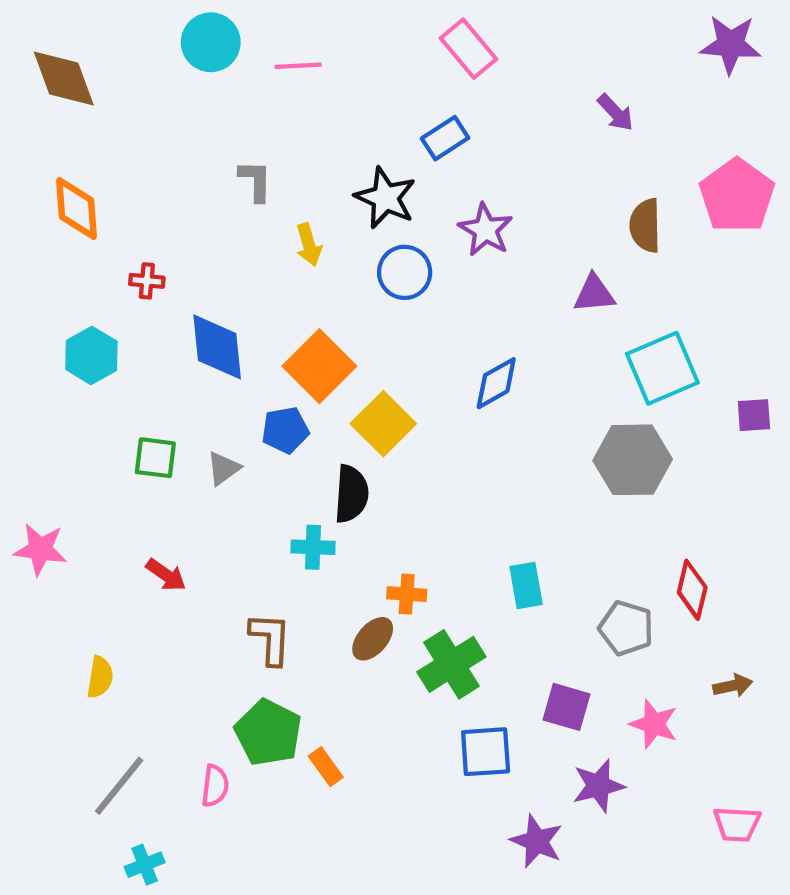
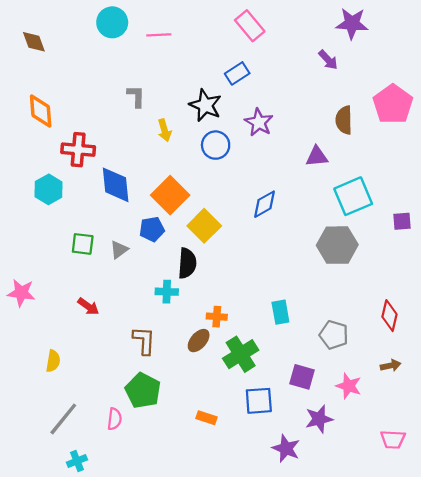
purple star: (731, 44) -> (352, 23), moved
brown diamond: (64, 78) -> (34, 42), size x0.7
red cross: (147, 281) -> (78, 150), size x1.8
red diamond: (692, 590) -> (389, 316), moved
orange rectangle: (326, 767) -> (207, 418), moved, turned -36

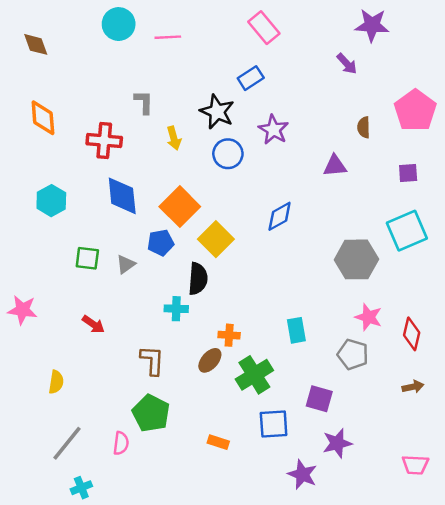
brown semicircle: (344, 120) -> (364, 127), size x0.7
red cross: (78, 150) -> (104, 141), moved
cyan square: (353, 196) -> (407, 231), moved
purple square: (402, 221) -> (408, 173), moved
pink star: (349, 386) -> (368, 317), moved

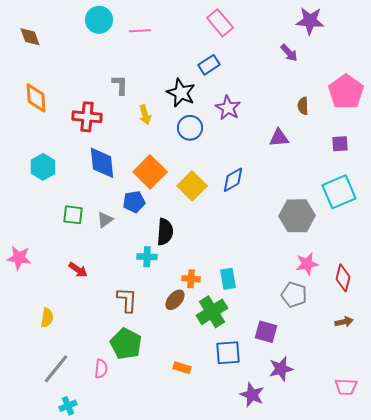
yellow square: (216, 239) -> (192, 186), moved
pink star: (368, 317) -> (307, 264), turned -30
cyan rectangle: (296, 330) -> (228, 279), moved

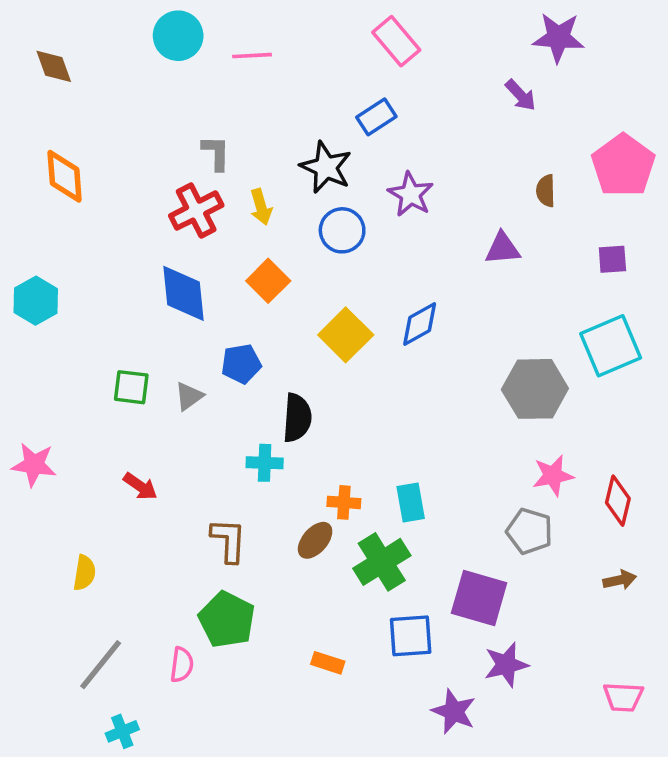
red cross: (87, 117) -> (196, 211), moved, turned -32
cyan hexagon: (43, 167) -> (36, 301), moved
orange square: (150, 172) -> (268, 281), moved, size x0.7
purple square: (266, 332) -> (479, 598), size x1.4

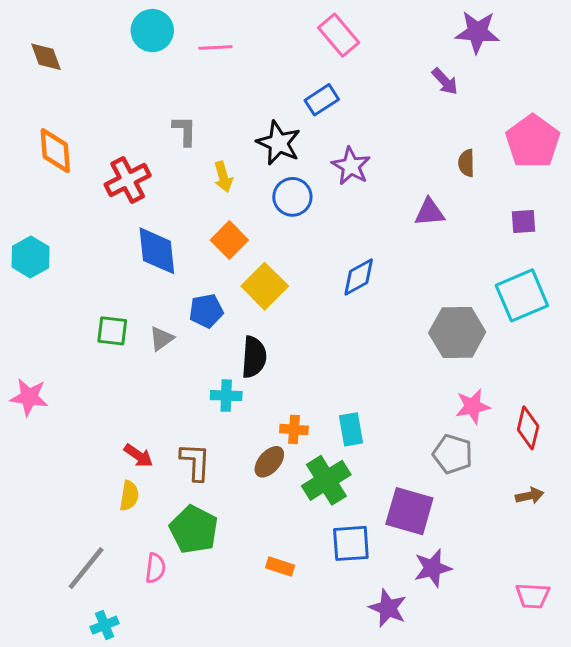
red cross: (196, 211) -> (128, 180), moved
yellow square: (346, 335) -> (265, 286), moved
red arrow: (140, 486) -> (138, 456), moved
yellow semicircle: (84, 573) -> (129, 496), moved

